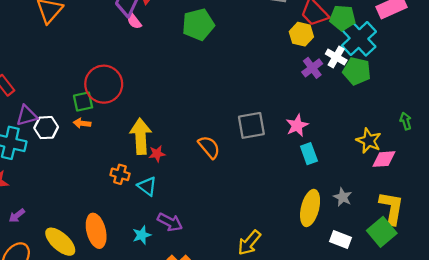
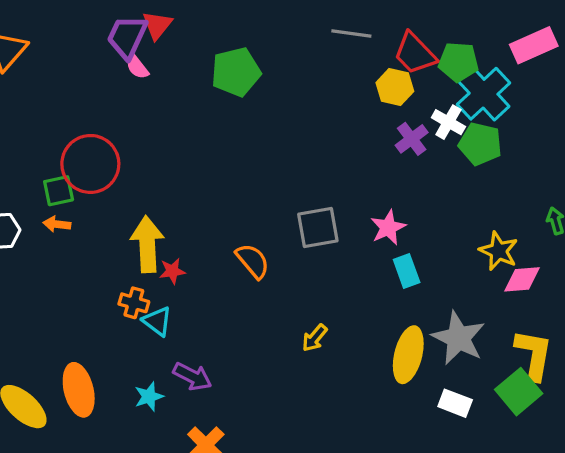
orange cross: (120, 174) -> (134, 303), moved
gray star: (343, 197) -> (458, 338), size x1.8
yellow arrow: (249, 243) -> (315, 338), moved, size x0.7

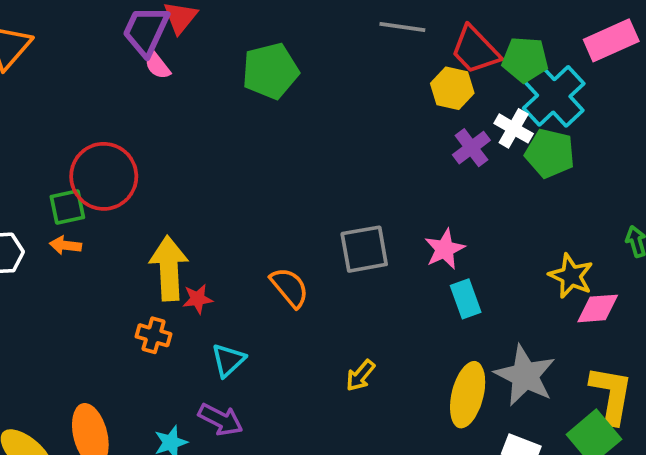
cyan triangle: (157, 321) -> (228, 360), moved, turned 40

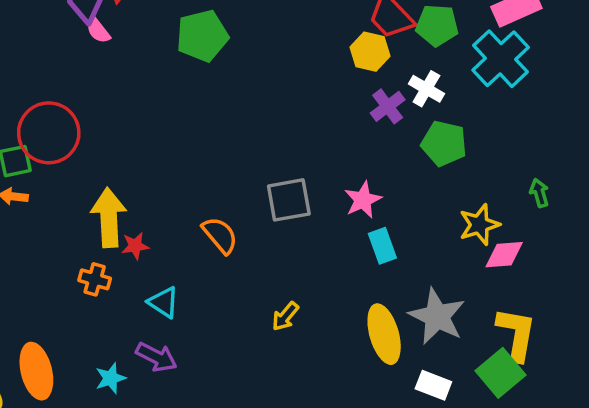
cyan cross: (554, 96) -> (501, 59), moved
green pentagon: (550, 153) -> (444, 143), moved
yellow star: (571, 276) -> (479, 225), turned 30
cyan triangle: (228, 360) -> (163, 302), turned -44
yellow ellipse: (468, 395) -> (384, 334), turned -30

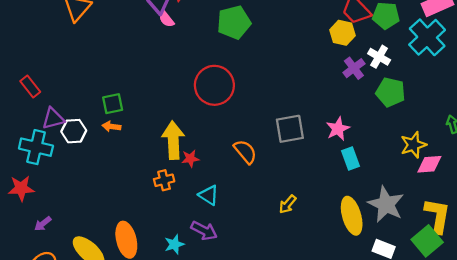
red circle: (49, 133) -> (214, 85), moved
orange cross: (95, 279) -> (164, 180), turned -30

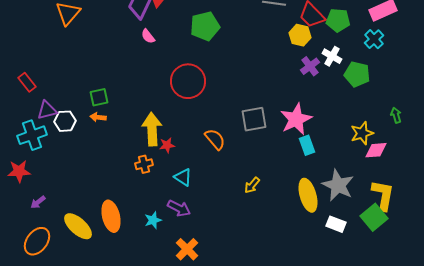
pink semicircle: (166, 19) -> (148, 36), moved
cyan cross: (427, 37) -> (374, 39), size x0.6
green pentagon: (391, 92) -> (357, 74), moved
pink star: (338, 129) -> (296, 119), size x1.5
cyan cross: (36, 147) -> (32, 135), turned -32

